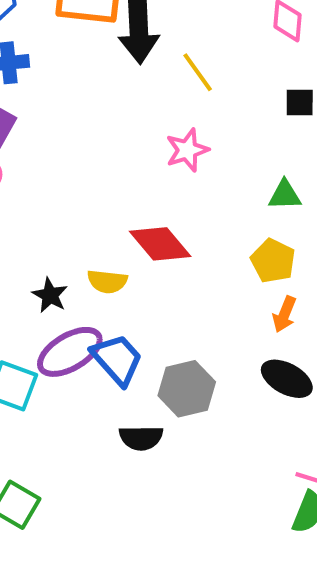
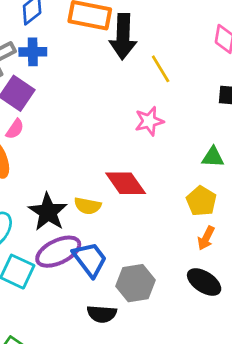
black star: (50, 295) -> (48, 212), size x1.6

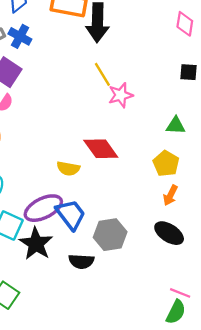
blue cross: (33, 52) -> (20, 36), turned 30
yellow line: (161, 69) -> (102, 74), moved
black star: (48, 212) -> (36, 244), moved

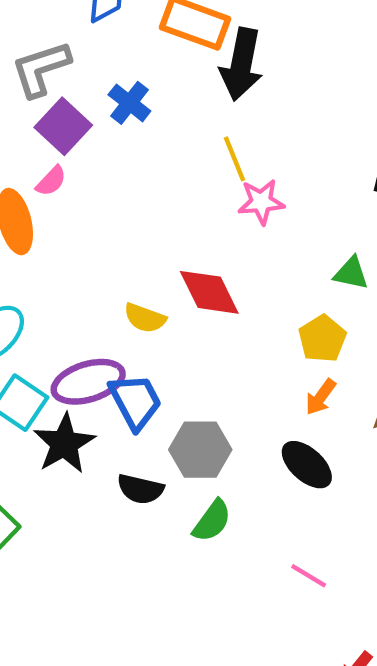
blue cross: (20, 36) -> (129, 103), moved
green semicircle: (176, 312) -> (212, 521), moved

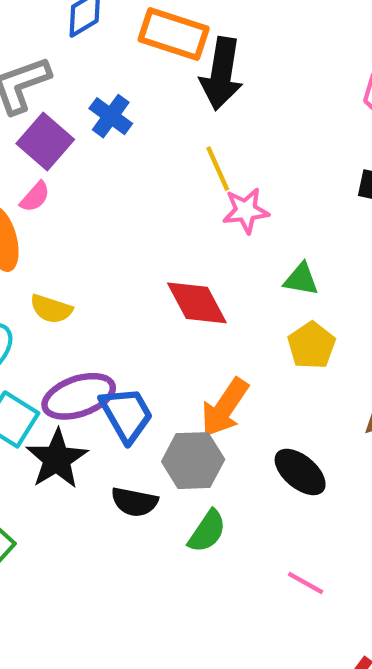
green triangle: (351, 273) -> (301, 279), moved
yellow semicircle: (145, 318) -> (51, 309), moved
orange arrow: (321, 397) -> (225, 408), moved, size x1.6

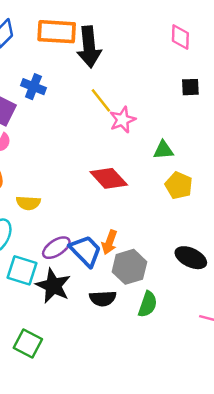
purple ellipse: (79, 396) -> (56, 248), size x0.7
orange arrow: (225, 408) -> (109, 242), moved, size x0.7

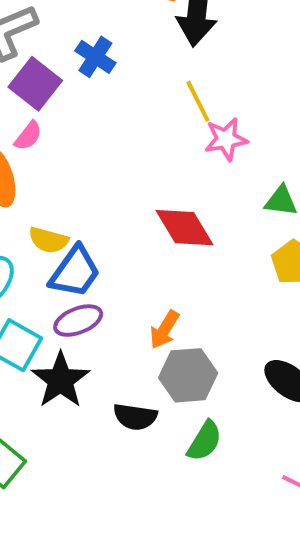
blue trapezoid: (86, 251) -> (75, 272), moved, turned 68

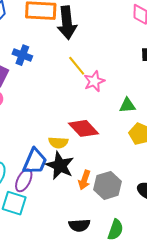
yellow semicircle: (48, 240) -> (58, 143), moved
purple ellipse: (78, 321) -> (24, 180), moved, turned -30
gray hexagon: (188, 375) -> (108, 185), moved
black star: (61, 380) -> (60, 166), moved

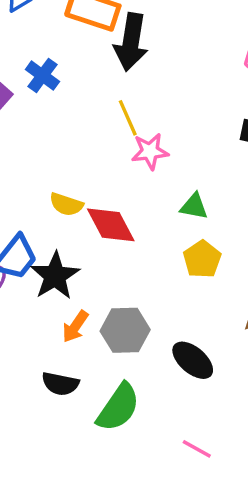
yellow semicircle: (58, 143) -> (66, 204), moved
orange arrow: (84, 180) -> (75, 327), moved
green semicircle: (115, 230) -> (118, 407), size x1.4

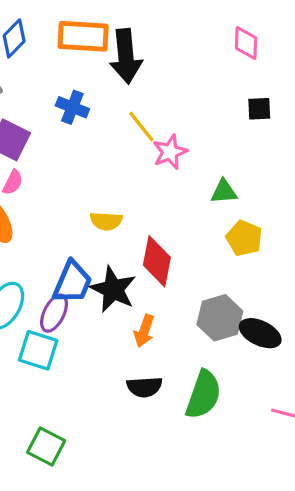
blue cross: (42, 75) -> (72, 107), moved
red diamond: (111, 225) -> (157, 261), moved, turned 54
gray hexagon: (125, 330) -> (220, 318), moved

